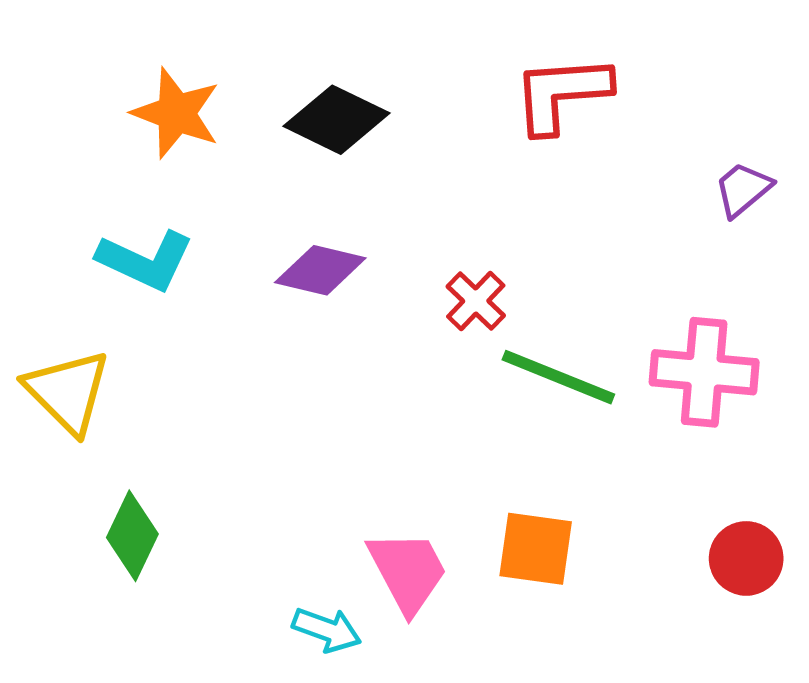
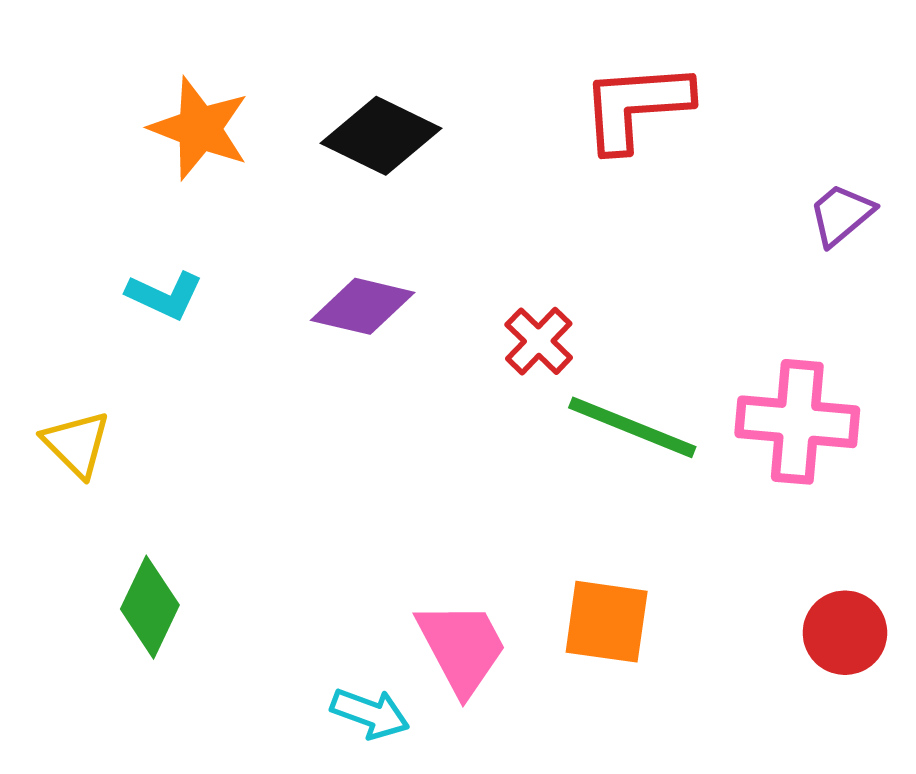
cyan L-shape: (145, 261) -> (165, 295), size x0.7
yellow triangle: (68, 392) -> (77, 444), size x0.7

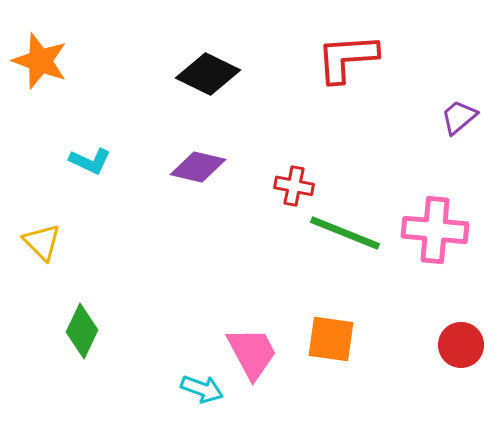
orange star: (199, 128) -> (40, 61), moved
red cross: (539, 341) -> (294, 186), turned -33

